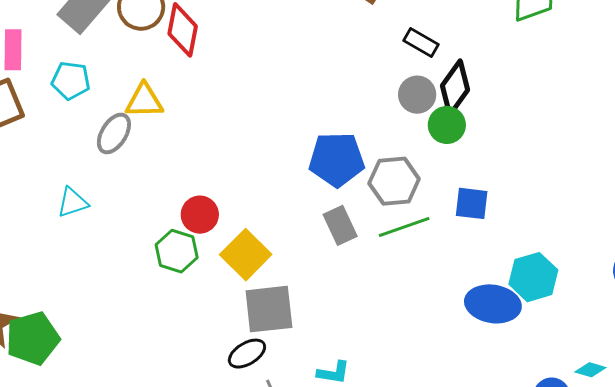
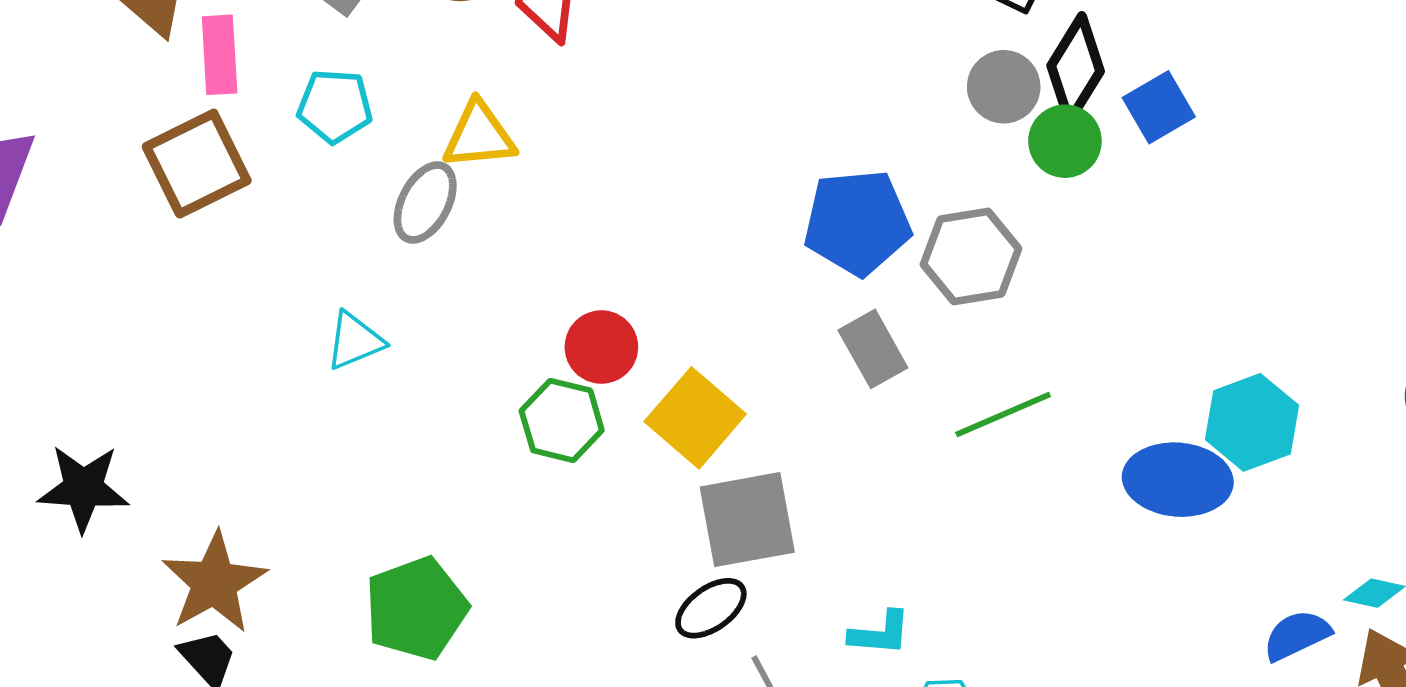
blue square: (472, 203) -> (1159, 107), moved, turned -33
green line: (404, 227) -> (1003, 414), moved
green pentagon: (33, 338) -> (416, 608), moved

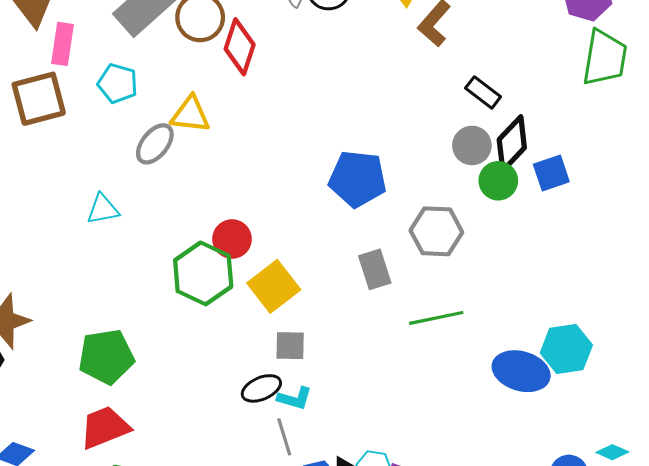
blue pentagon: (857, 222) -> (358, 179), moved
green hexagon: (562, 420) -> (203, 273), size x1.4
gray square: (747, 520) -> (290, 346), size x0.6
cyan L-shape: (880, 633) -> (295, 398), moved

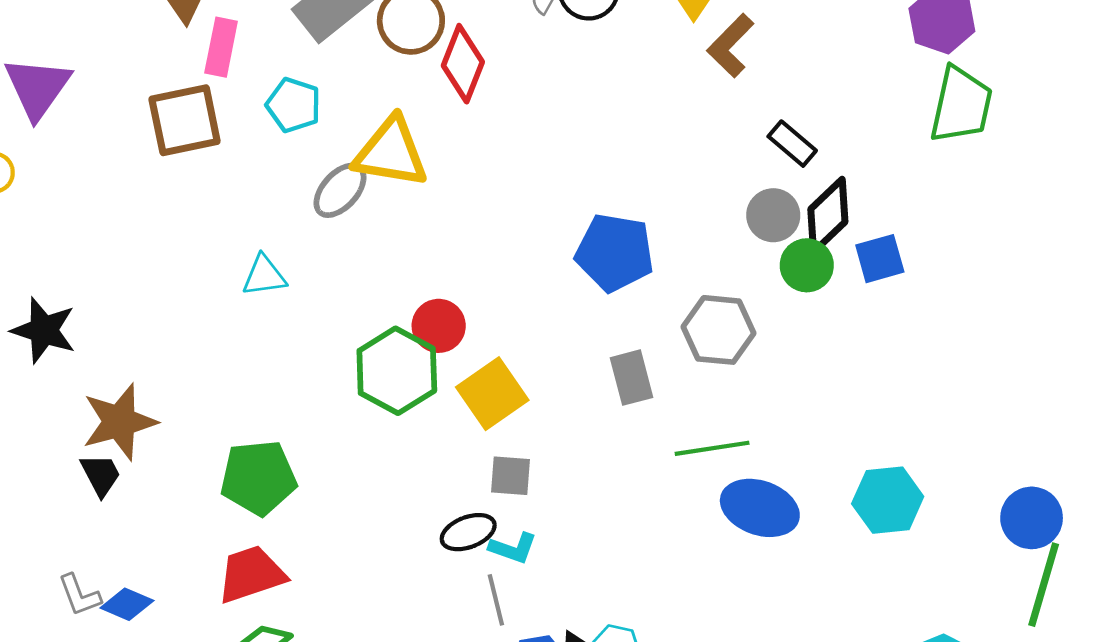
yellow triangle: (190, 114) -> (391, 153), size x1.4
blue ellipse: (521, 371) -> (760, 508), moved

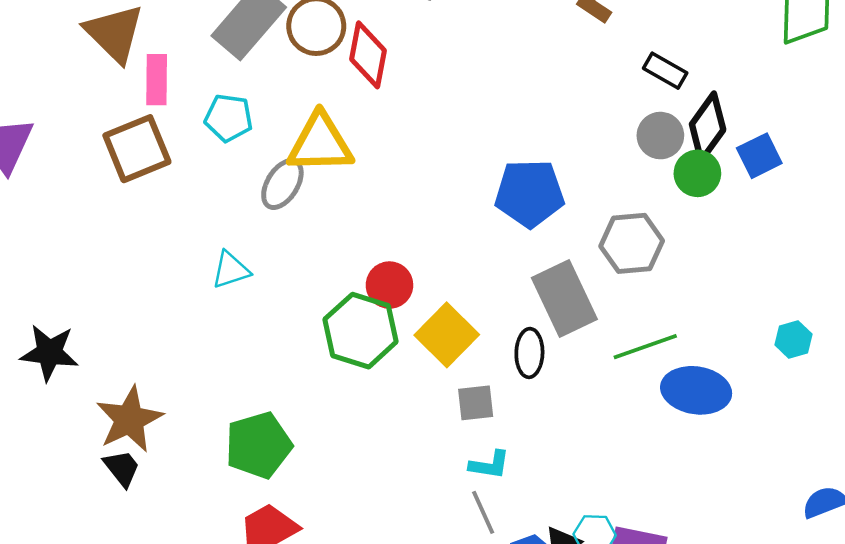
gray rectangle: (632, 378) -> (564, 299), size x1.5
cyan hexagon: (888, 500) -> (793, 339), moved, size x0.6
black ellipse: (468, 532) -> (529, 353), moved, turned -57

